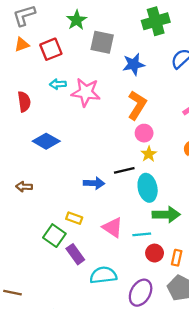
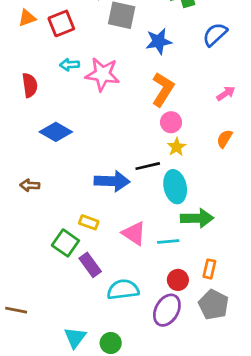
blue arrow: (94, 183) -> (112, 181), size x1.4
red circle: (155, 253) -> (178, 280), moved

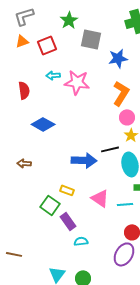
cyan semicircle: (123, 290) -> (81, 241), moved, size x0.6

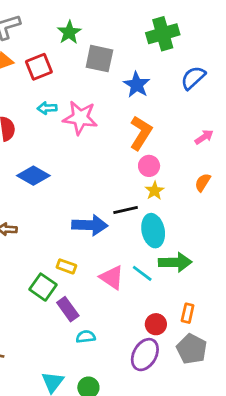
blue star: (118, 58) -> (137, 85), turned -30
cyan line: (125, 204) -> (142, 273), moved, turned 42

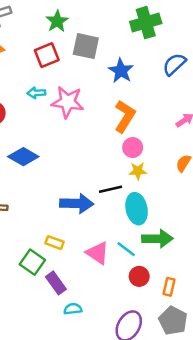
red square: (39, 67) -> (47, 55), moved
yellow star: (155, 191) -> (138, 171), turned 30
red circle: (156, 324) -> (139, 276), moved

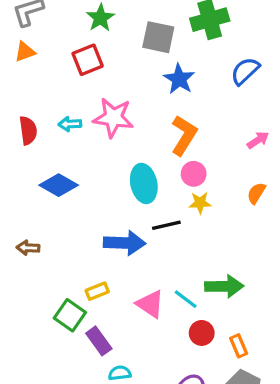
gray square: (86, 46) -> (158, 37), moved
cyan arrow: (36, 93) -> (70, 124), moved
cyan ellipse: (137, 209) -> (144, 183), moved
yellow rectangle: (55, 243) -> (97, 291), turned -42
orange rectangle: (169, 287) -> (239, 346), turned -36

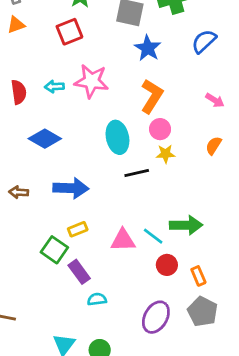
pink arrow: (258, 140) -> (215, 100), turned 66
blue arrow: (125, 243) -> (71, 188), moved
pink triangle: (150, 304) -> (123, 240), turned -36

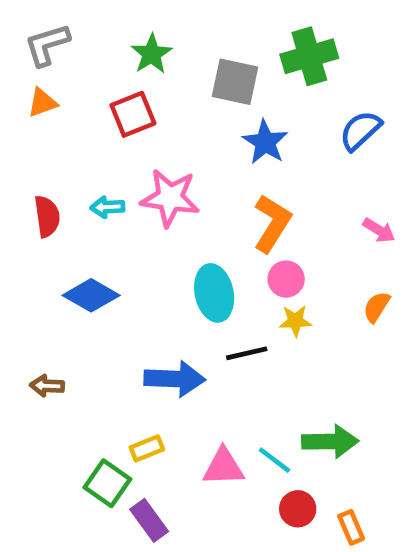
blue arrow: (71, 188) -> (175, 379), moved

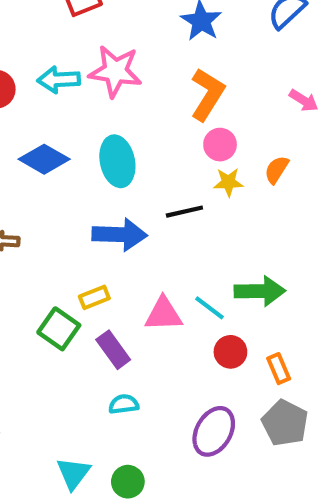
cyan arrow: (107, 207) -> (59, 80), size x1.4
cyan ellipse: (214, 293) -> (117, 161), moved
orange semicircle: (377, 307) -> (277, 170), moved
purple rectangle: (149, 520) -> (113, 350), moved

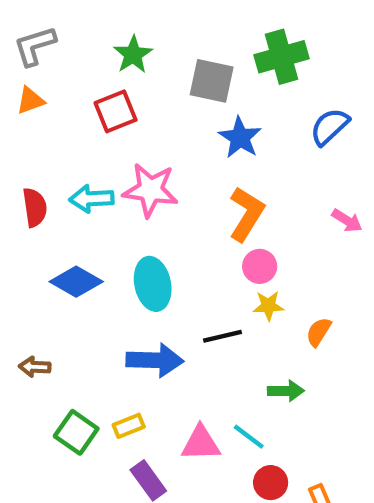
orange semicircle: (277, 170) -> (319, 332), moved
green arrow: (260, 291) -> (286, 391), moved, size x0.7
green square: (59, 329) -> (76, 432), moved

